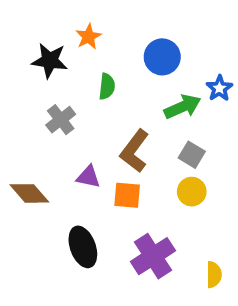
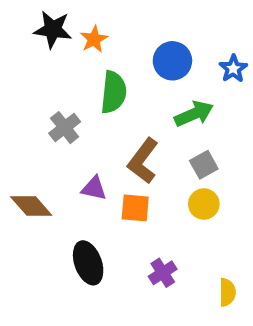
black star: (50, 61) -> (53, 29), moved
green semicircle: (107, 86) -> (114, 92), size x1.5
blue star: (219, 88) -> (233, 69), moved
gray square: (192, 155) -> (204, 165), turned 30
purple cross: (153, 256) -> (163, 273), size x0.6

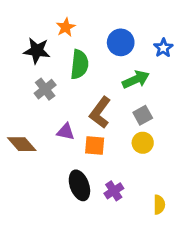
black star: (53, 29) -> (37, 51), moved
black ellipse: (88, 263) -> (79, 185), moved

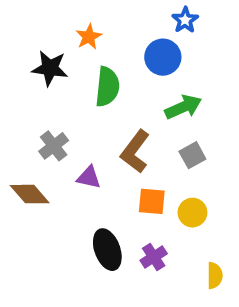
blue star: (163, 48) -> (185, 20), moved
gray cross: (45, 89) -> (54, 146), moved
yellow circle: (143, 143) -> (192, 213), moved
orange square: (95, 146) -> (152, 201), moved

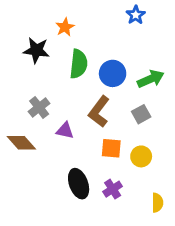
blue circle: (163, 57) -> (113, 73), moved
green arrow: (183, 107) -> (151, 79), moved

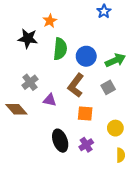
yellow circle: (141, 156) -> (115, 128), moved

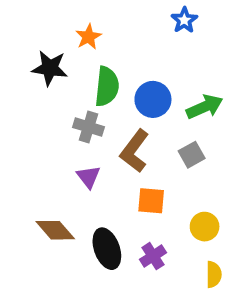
gray cross: (30, 82) -> (88, 127), moved, turned -35
purple triangle: (50, 100) -> (88, 177), turned 40
brown diamond: (16, 109) -> (55, 230), moved

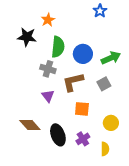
brown L-shape: (135, 151) -> (73, 82), turned 40
yellow semicircle: (214, 274) -> (105, 149), moved

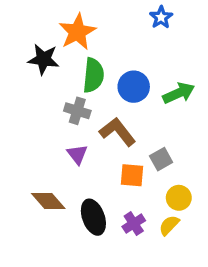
orange star: (48, 20) -> (77, 32), size x1.6
brown L-shape: (73, 82) -> (118, 132), turned 65
gray square: (104, 84) -> (161, 159), moved
yellow semicircle: (105, 149) -> (169, 225), moved, turned -136

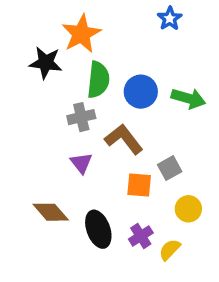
green arrow: (179, 93) -> (188, 98), turned 40
gray cross: (77, 111) -> (81, 117), turned -30
yellow semicircle: (169, 225) -> (170, 250), moved

